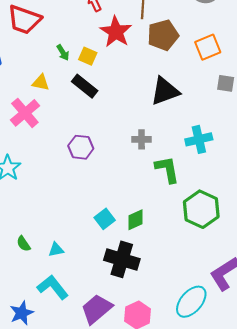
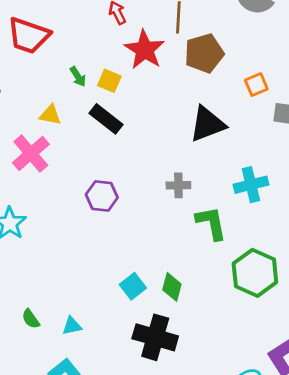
orange square: (208, 47) -> (256, 85), moved, size x0.7
green diamond: (136, 220) -> (172, 287), turned -50

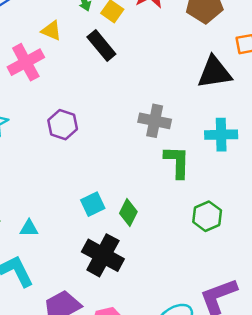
black triangle: (207, 124) -> (214, 72), moved
gray cross: (178, 185) -> (155, 121), size x1.4
purple hexagon: (102, 196) -> (63, 125), moved
green hexagon: (255, 273) -> (207, 216), size x0.7

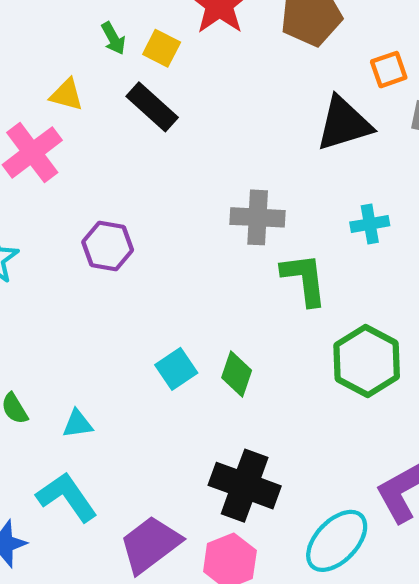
cyan cross: (221, 135) -> (370, 224), size x0.7
green hexagon: (207, 216) -> (367, 361), size x1.4
black cross: (103, 255) -> (245, 486), moved

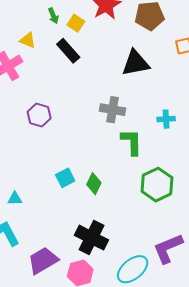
black triangle: (344, 124) -> (136, 63), moved

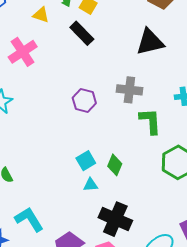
yellow triangle: (28, 40) -> (41, 15), moved
purple hexagon: (39, 115) -> (84, 101), moved
cyan triangle: (15, 199) -> (91, 185), moved

